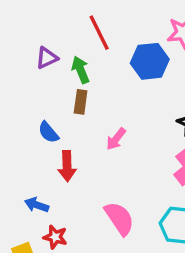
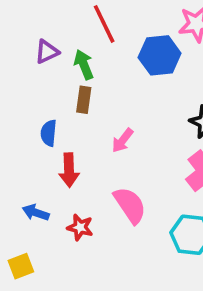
blue semicircle: (48, 132) -> (49, 133), turned 45
pink semicircle: (119, 218) -> (130, 205), moved
red star: (55, 237) -> (80, 227), moved

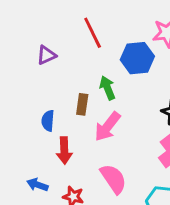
green arrow: (84, 65) -> (107, 88), moved
brown rectangle: (84, 100) -> (82, 104), moved
pink arrow: (123, 140) -> (107, 127), size x1.5

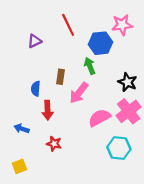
green arrow: (107, 88) -> (90, 66), moved
pink semicircle: (113, 179) -> (99, 118), moved, turned -85
blue arrow: (37, 185) -> (22, 129), moved

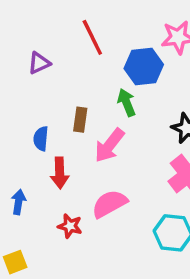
pink semicircle: (99, 118) -> (109, 204), moved
blue arrow: (22, 129) -> (19, 202), turned 80

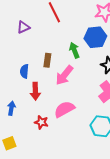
blue hexagon: (144, 67) -> (95, 37), moved

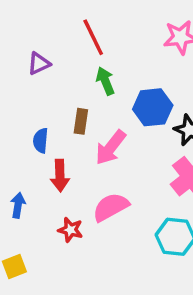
blue hexagon: (95, 37) -> (153, 107), moved
green arrow: (74, 50) -> (105, 81), moved

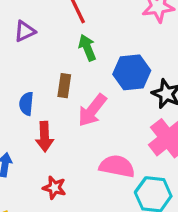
pink semicircle: (111, 207) -> (117, 166), moved, turned 40

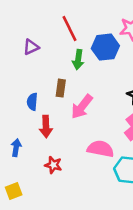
green arrow: (87, 48) -> (78, 59), turned -150
blue hexagon: (132, 72) -> (105, 47), moved

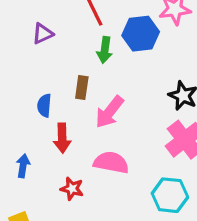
pink semicircle: (100, 149) -> (111, 163), moved

